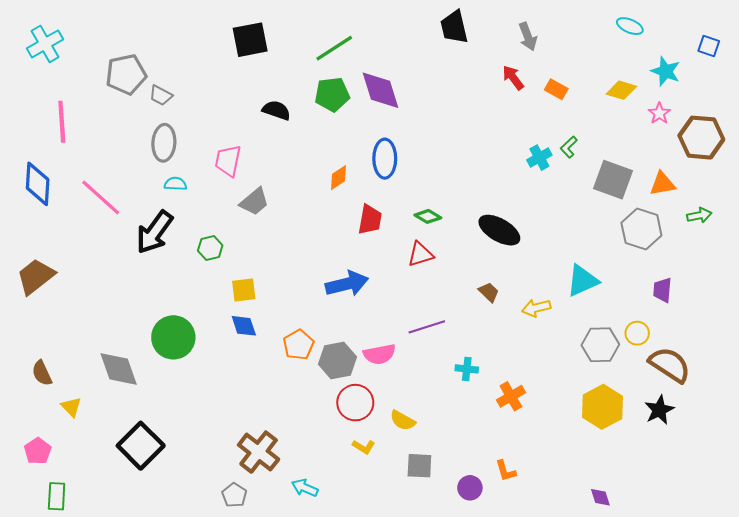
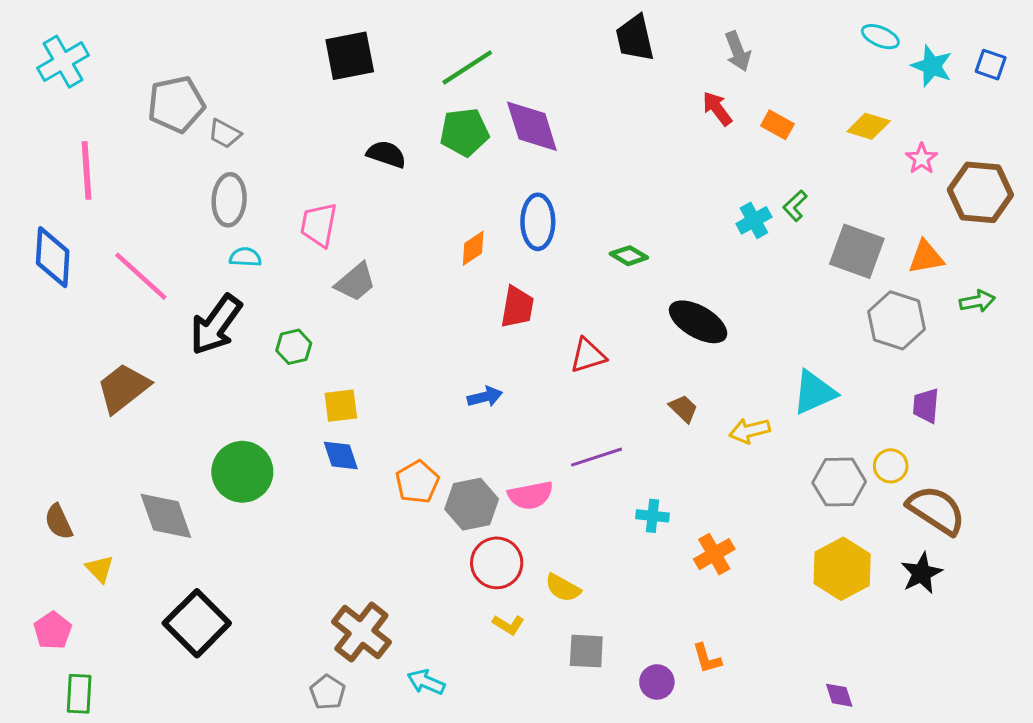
cyan star: (666, 71) -> (932, 66), moved
green diamond: (428, 216) -> (629, 256), moved
brown trapezoid: (36, 276) -> (123, 388), moved
blue arrow: (347, 284) -> (485, 397), size x0.6

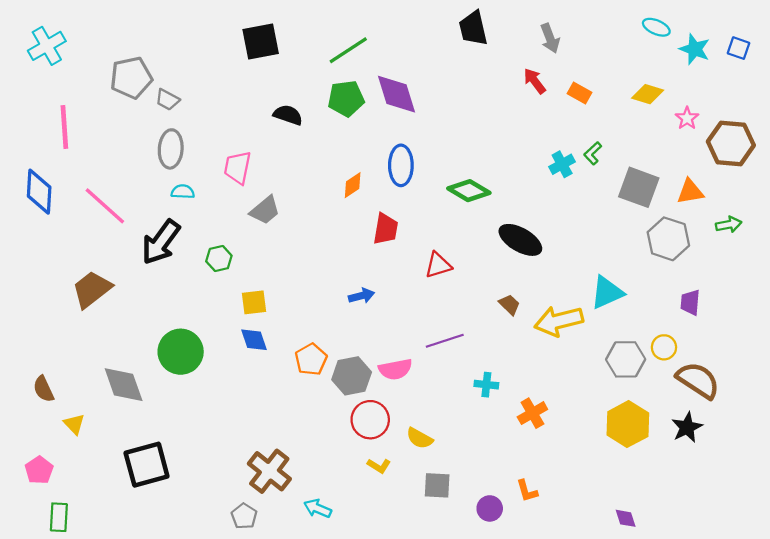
green diamond: (629, 256) -> (469, 191), size x1.5
yellow arrow: (750, 431) -> (559, 321), size x1.6
black square: (197, 623) -> (147, 465), turned 30

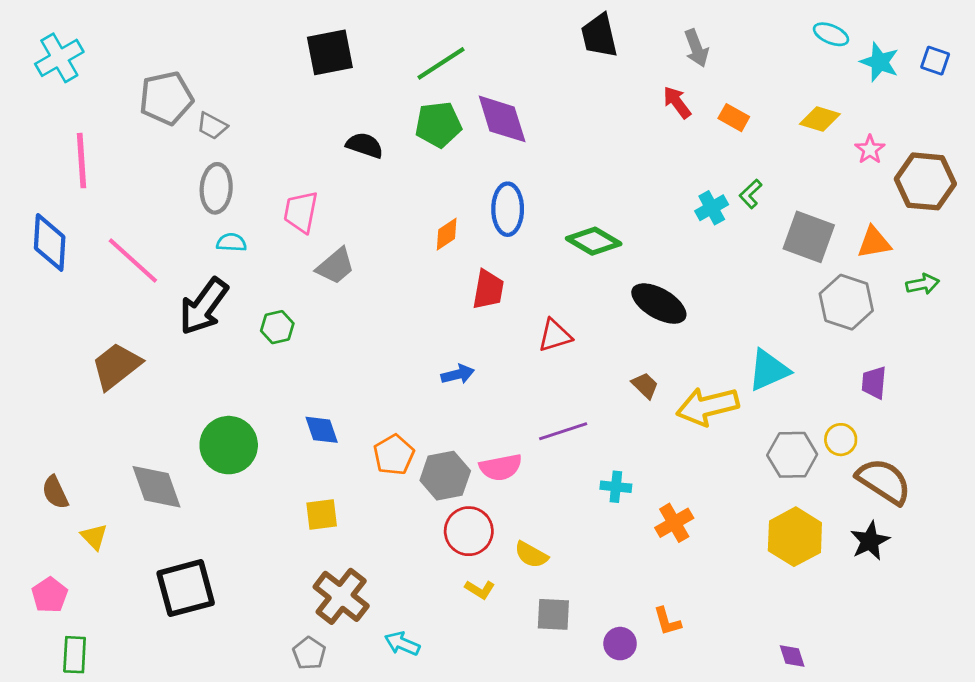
yellow square: (254, 302) -> (322, 514), moved

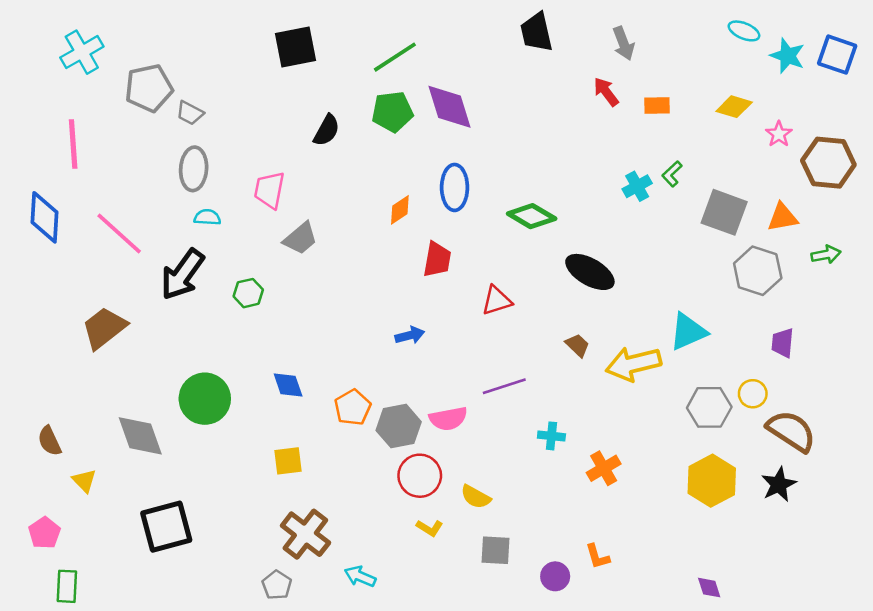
cyan cross: (59, 58) -> (82, 52), moved
blue square: (935, 61) -> (837, 55), size x1.5
orange rectangle: (734, 118) -> (657, 105), turned -30
black semicircle: (365, 145) -> (327, 130), turned 100

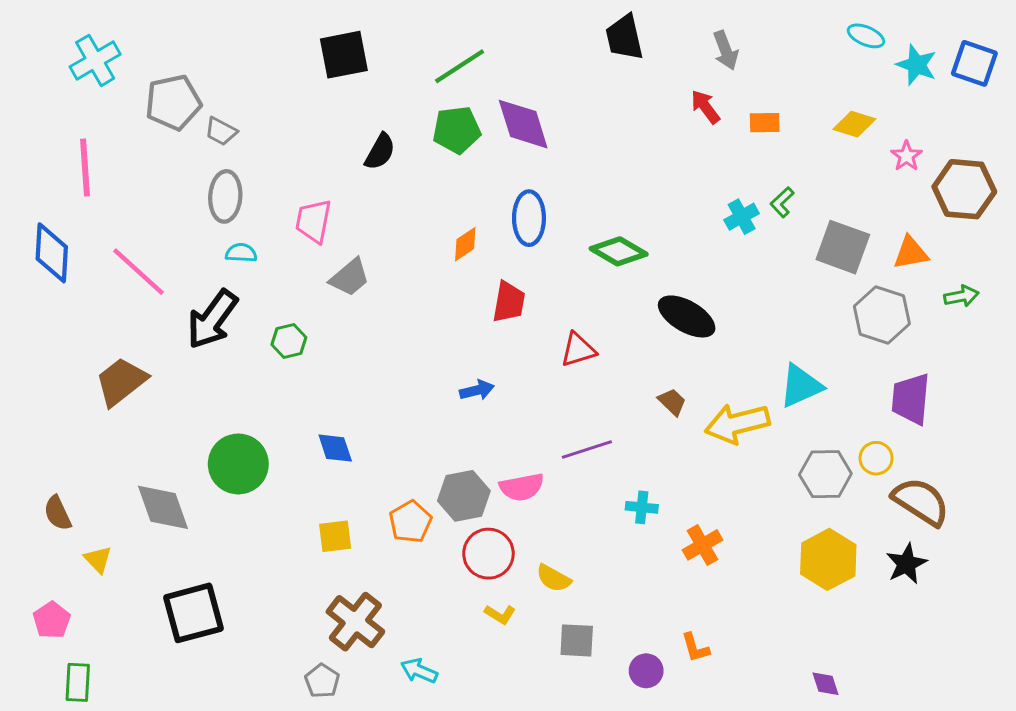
purple trapezoid: (783, 343) -> (911, 399), size x1.5
orange pentagon: (353, 407) -> (410, 522), moved

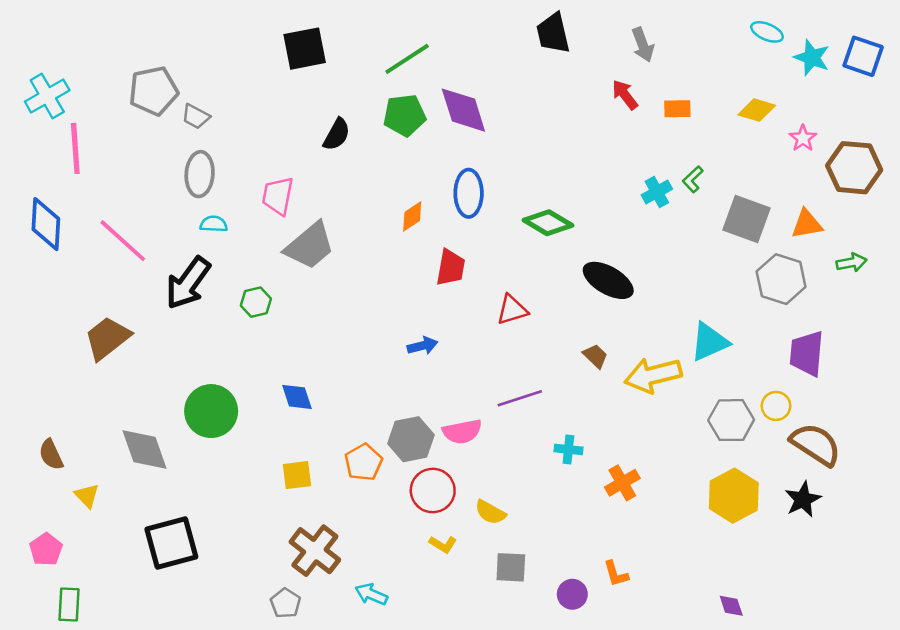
cyan cross: (95, 60) -> (47, 96), moved
gray trapezoid: (350, 277) -> (310, 246), size x1.4

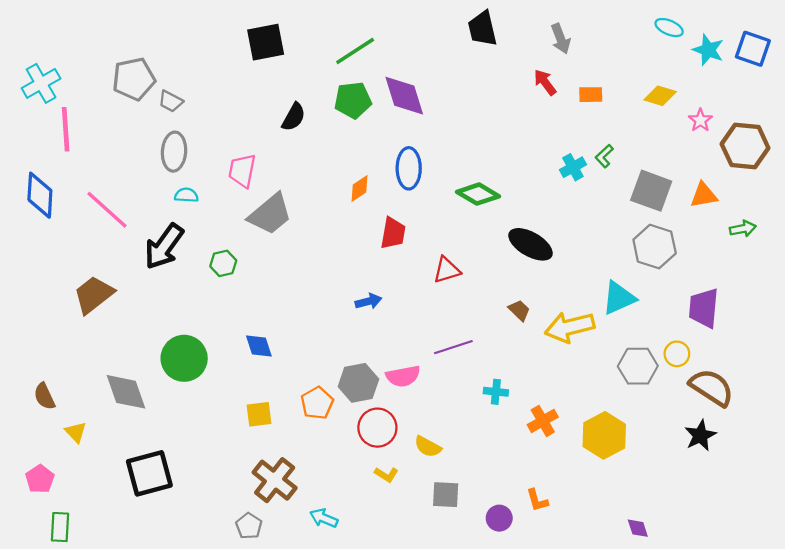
gray hexagon: (781, 279) -> (655, 247), moved
yellow hexagon: (734, 496) -> (604, 435), moved

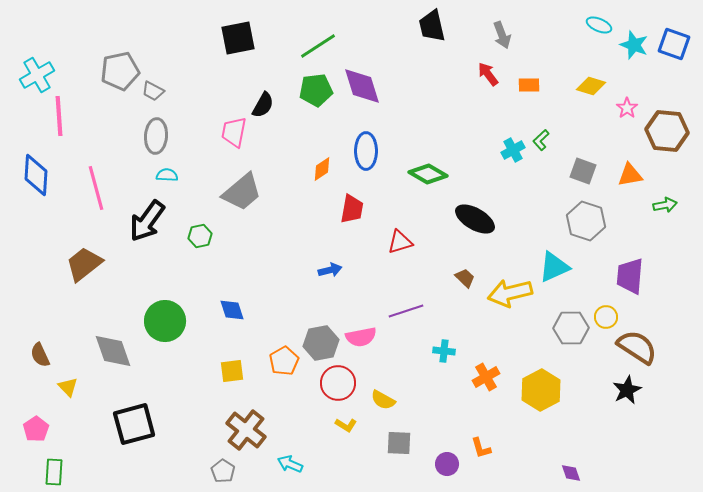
pink trapezoid: (242, 171) -> (234, 132), moved
gray square: (651, 191) -> (583, 171), size x0.7
pink line: (107, 210) -> (96, 188), turned 33

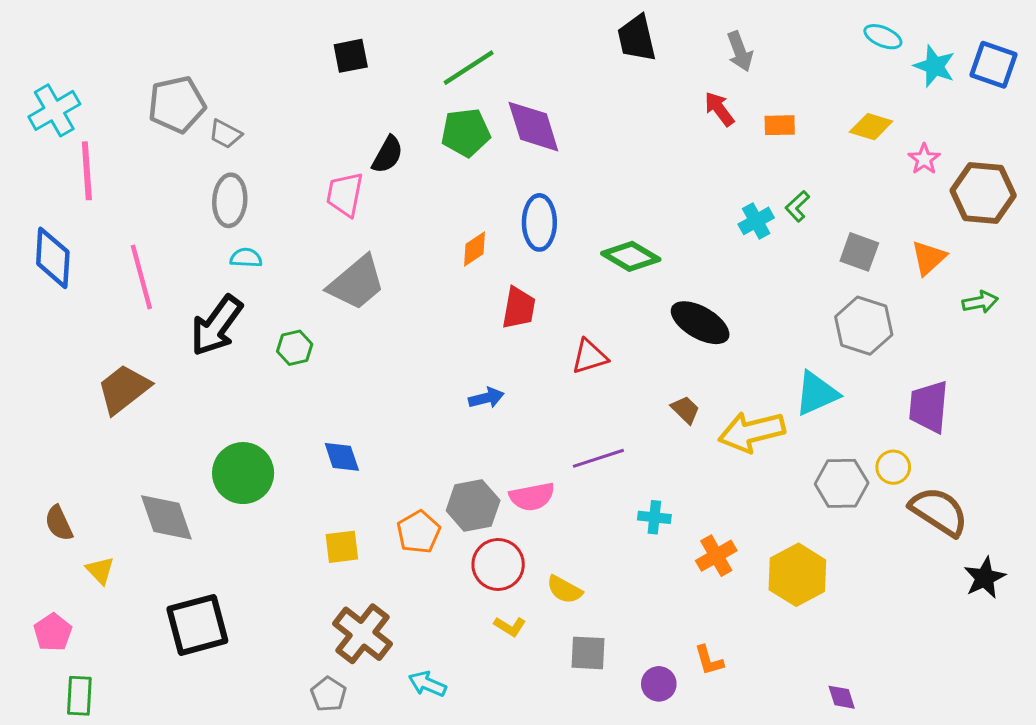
black square: (238, 38) -> (351, 56), size x0.7
orange triangle: (630, 175) -> (929, 258), turned -32
black star: (627, 390) -> (985, 578), moved

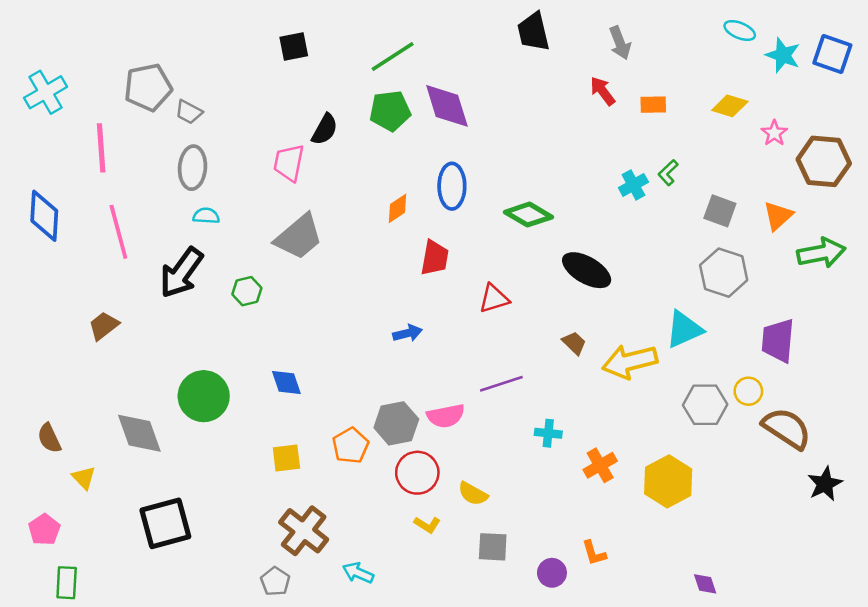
pink line: (87, 171) -> (101, 148), moved
green arrow: (980, 302) -> (821, 253), size x1.6
brown trapezoid: (124, 389) -> (104, 326), size x0.7

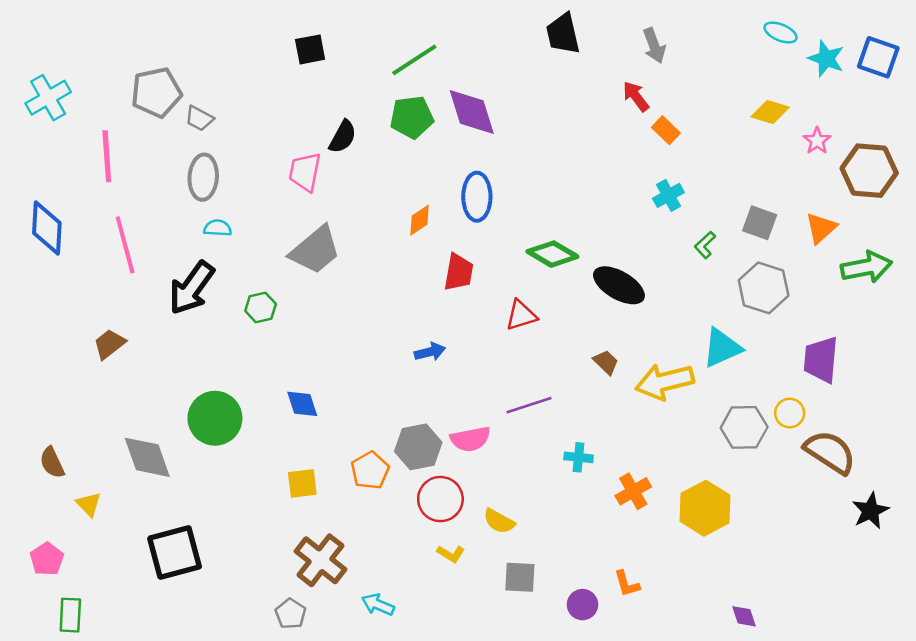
orange rectangle: (653, 105) -> (666, 130), moved, turned 45
green L-shape: (668, 173) -> (705, 245), moved
green diamond: (528, 215) -> (552, 254), moved

